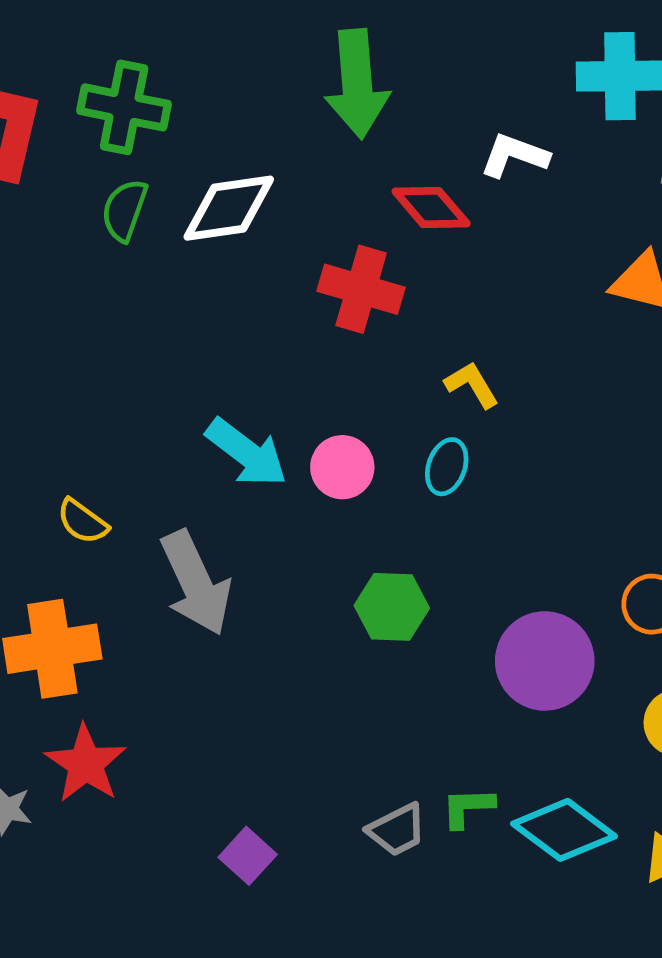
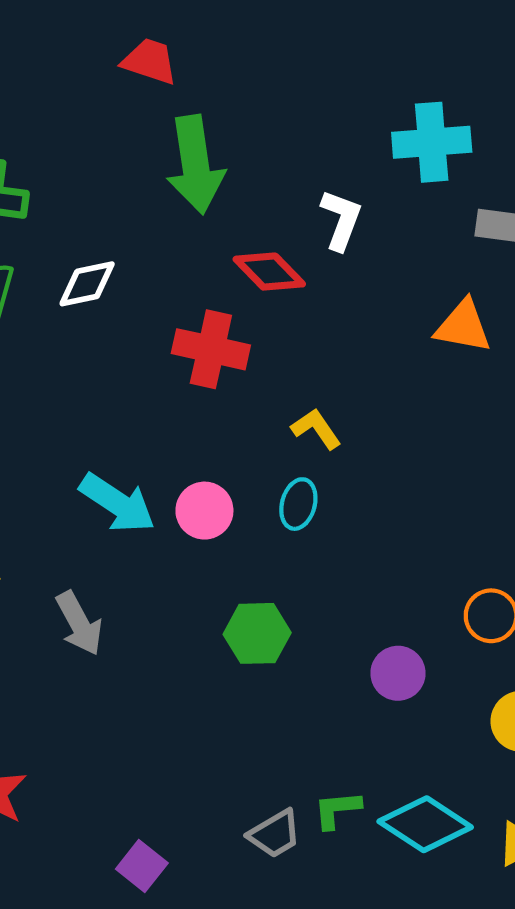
white L-shape: (514, 155) -> (341, 220), turned 94
white diamond: (229, 208) -> (87, 284), size x0.7
gray arrow: (196, 583) -> (79, 623), size x0.7
purple circle: (545, 661) -> (398, 673), size x0.6

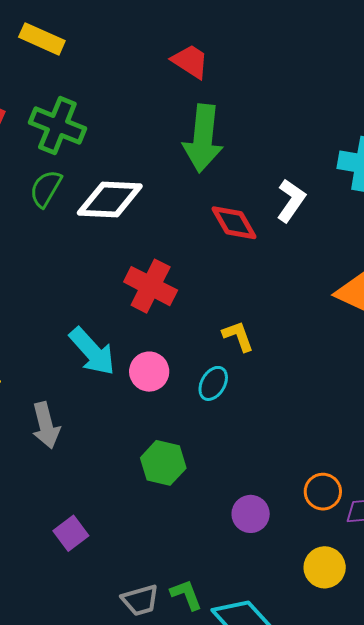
white diamond: (87, 284) -> (110, 199), size x1.5
red cross: (211, 349) -> (151, 286), moved
green L-shape: (337, 810) -> (186, 595), turned 60
purple square: (142, 866) -> (71, 533), moved

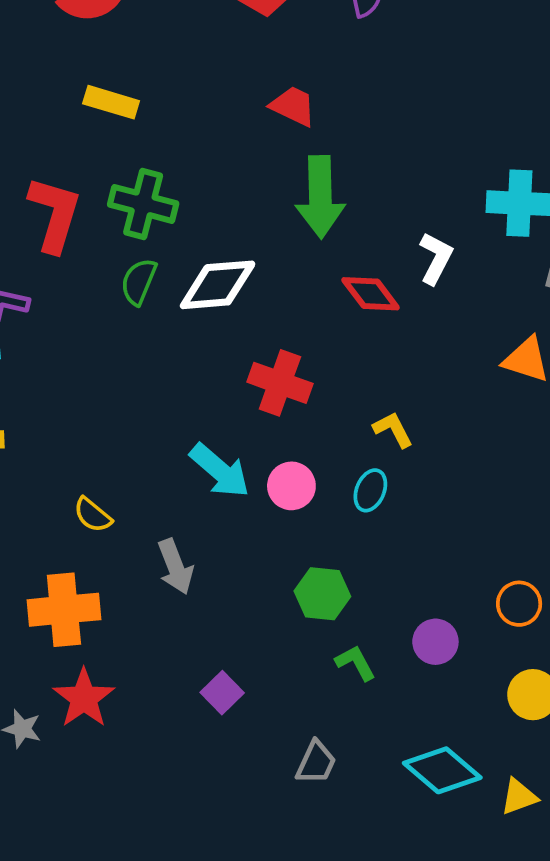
green L-shape: (186, 595) -> (355, 663), moved
gray trapezoid: (140, 600) -> (316, 763), turned -42

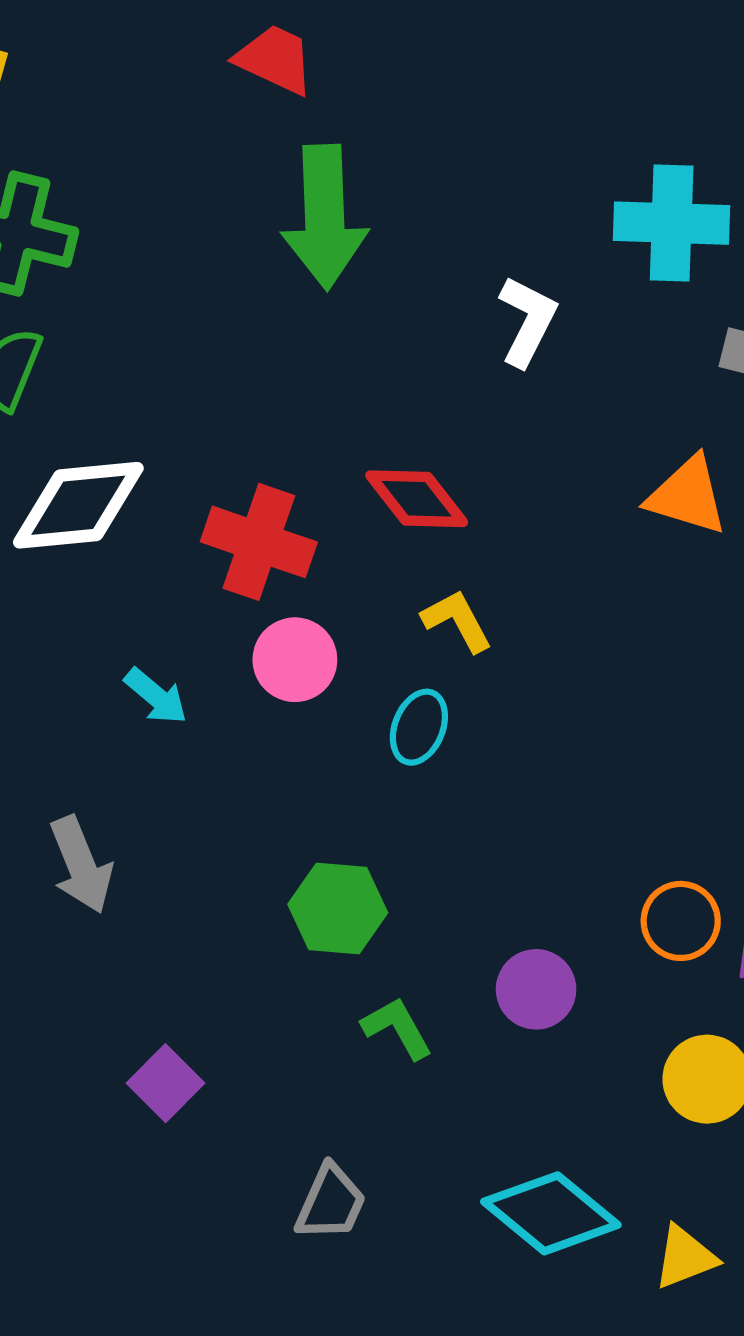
white diamond: (218, 285) -> (78, 505), moved
red diamond: (371, 294) -> (417, 499), moved
cyan arrow: (220, 471) -> (156, 696), size x0.6
pink circle: (291, 486) -> (295, 660), moved

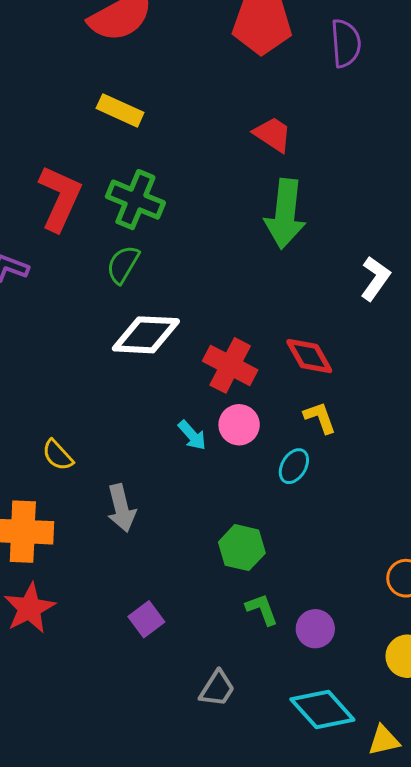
cyan arrow: (156, 696) -> (192, 435), moved
purple circle: (536, 989) -> (315, 629), moved

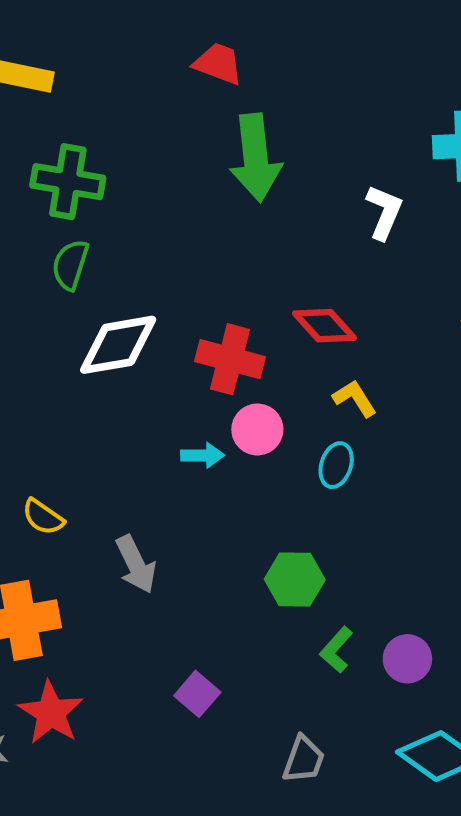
cyan arrow: (192, 435) -> (203, 455), turned -36
green L-shape: (262, 609) -> (336, 650), turned -105

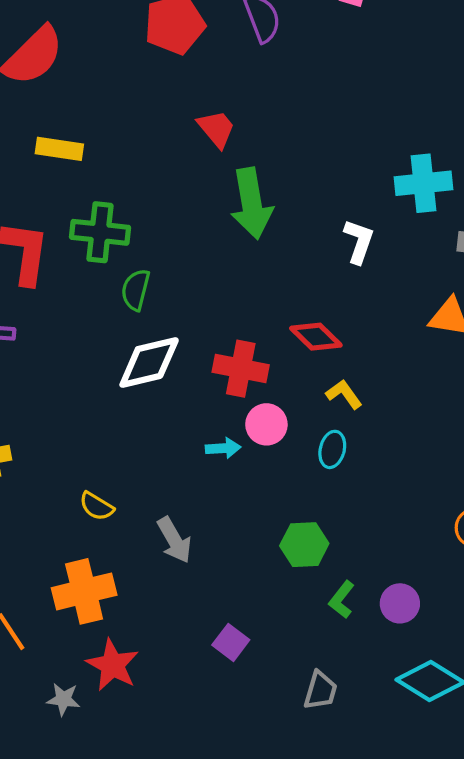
red trapezoid: (218, 64) -> (216, 129), turned 33
green semicircle: (70, 265) -> (136, 290), moved

